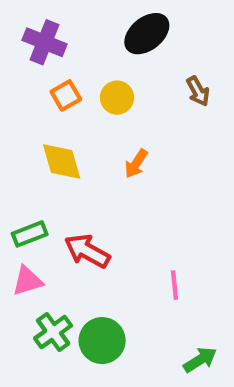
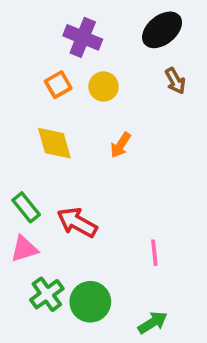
black ellipse: (147, 34) -> (162, 30), moved
purple cross: (45, 42) -> (83, 37), moved
green rectangle: (30, 234) -> (26, 207), turned 72
green arrow: (200, 360) -> (153, 323), moved

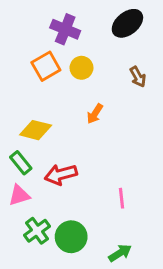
brown arrow: (175, 81) -> (138, 77), moved
orange square: (58, 85) -> (46, 66), size x1.4
yellow diamond: (54, 143) -> (36, 130), moved, turned -60
red arrow: (77, 222) -> (61, 175), turned -44

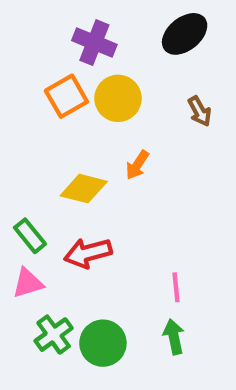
yellow circle: (82, 68) -> (118, 98), size x1.4
yellow diamond: (36, 130) -> (84, 189), moved
green arrow: (120, 253) -> (174, 337), moved, turned -70

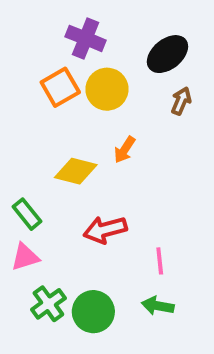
black ellipse: (185, 34) -> (167, 54), moved
brown arrow: (200, 111) -> (181, 101), turned -128
red arrow: (88, 253) -> (105, 230), moved
green arrow: (174, 337) -> (158, 306), turned -68

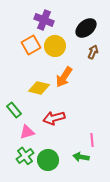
orange arrow: (125, 150) -> (64, 77), size x1.5
pink triangle: (25, 257) -> (27, 132), moved
pink line: (160, 261) -> (92, 140), moved

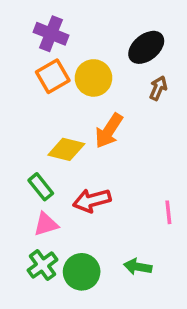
purple cross: (44, 20) -> (51, 34), moved
green rectangle: (14, 110) -> (41, 187), moved
pink line: (92, 140) -> (168, 212), moved

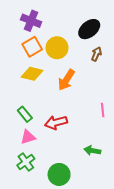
yellow diamond: (66, 149) -> (32, 74), moved
pink line: (168, 212) -> (103, 110), moved
green arrow: (138, 267) -> (92, 151), moved
green circle: (82, 272) -> (59, 174), moved

